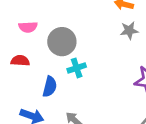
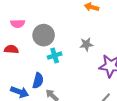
gray star: (129, 30) -> (86, 44), moved
blue semicircle: (50, 87) -> (38, 81), moved

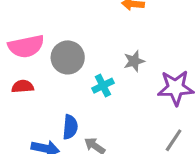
pink semicircle: (18, 24) -> (26, 46), size x1.6
cyan cross: (55, 56) -> (103, 86), moved

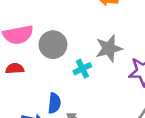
gray star: (134, 61) -> (109, 48), size x1.5

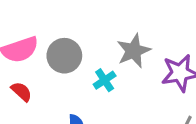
red semicircle: (15, 69) -> (21, 92), turned 54

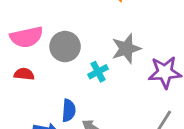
red semicircle: (21, 92) -> (24, 74), turned -42

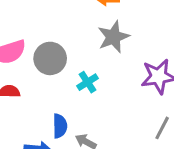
gray star: (126, 49) -> (113, 37), moved

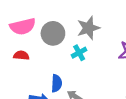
gray star: (113, 37) -> (88, 28), moved

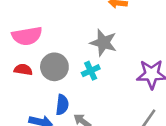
gray star: (88, 28) -> (103, 43), turned 30
gray circle: (53, 33) -> (54, 67), moved

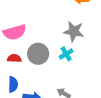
blue semicircle: (62, 105) -> (13, 84), moved

